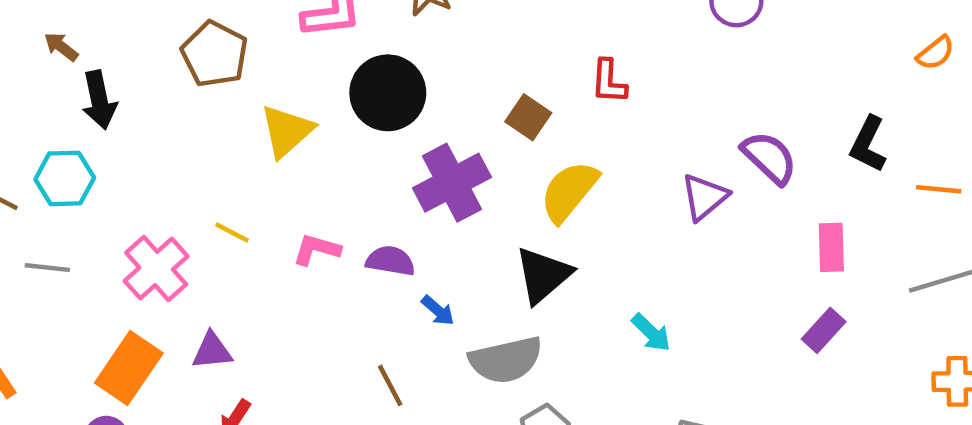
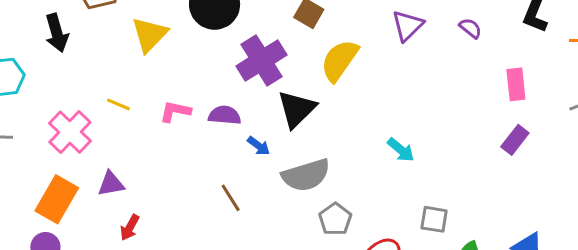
black arrow: (99, 100) -> (57, 33), moved
purple semicircle: (769, 158) -> (470, 28), size x0.6
purple triangle: (705, 197) -> (408, 26), moved
black triangle: (543, 275) -> (297, 109), moved

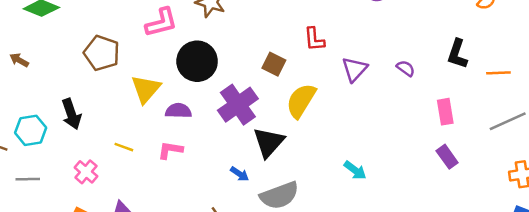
black arrow: (57, 33) -> (71, 114), moved
purple semicircle: (225, 115) -> (178, 111), moved
pink cross: (70, 132) -> (86, 172), size x0.7
purple rectangle: (515, 140) -> (447, 157), turned -70

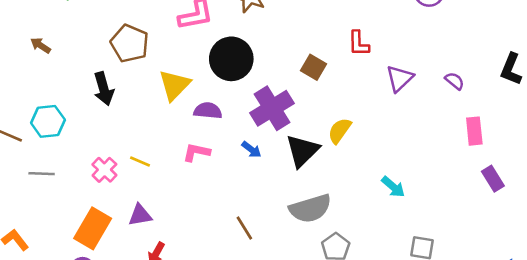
yellow semicircle: (301, 101) -> (340, 131), moved, size x0.7
pink rectangle: (445, 112) -> (474, 131), moved
black arrow: (71, 114) -> (104, 89), moved
yellow line: (124, 147) -> (140, 161), moved
blue arrow: (240, 174) -> (251, 150), moved

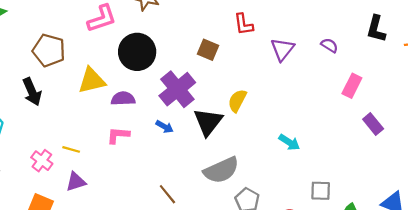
yellow triangle: (174, 85) -> (92, 81), turned 40
pink rectangle: (474, 131) -> (352, 86), turned 40
purple triangle: (140, 215) -> (76, 182), moved

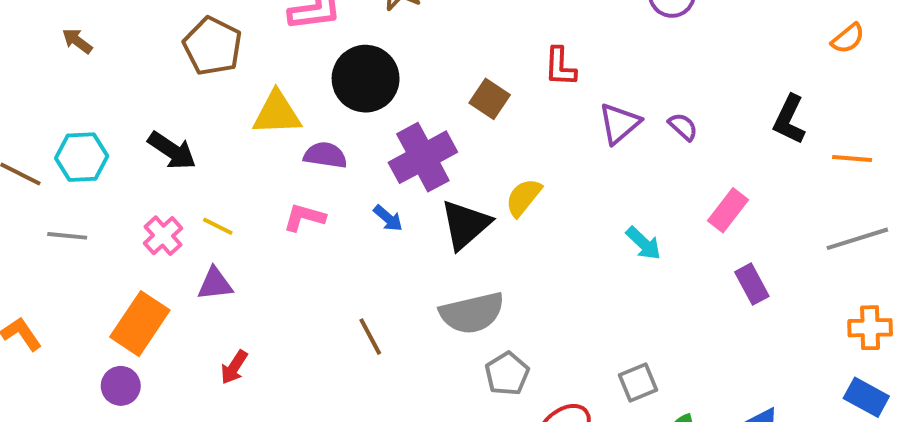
purple semicircle: (329, 45) -> (683, 127), moved
black arrow: (32, 92) -> (172, 151), moved, turned -44
cyan arrow: (289, 142) -> (643, 243), moved
gray square: (321, 191) -> (638, 383), turned -35

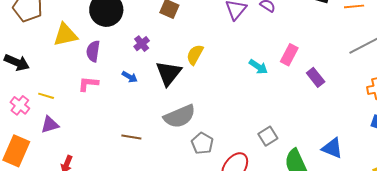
purple semicircle: (325, 155) -> (93, 51), turned -80
purple cross: (423, 157) -> (142, 44), size x0.5
pink rectangle: (728, 210) -> (289, 55), moved
brown line: (370, 337) -> (131, 137), turned -42

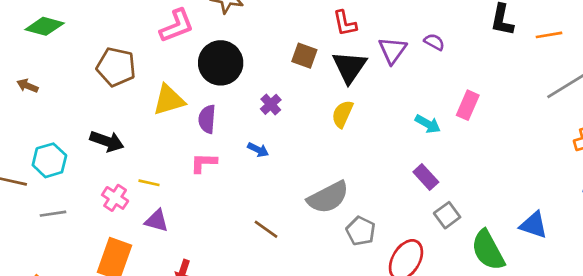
black triangle: (169, 73) -> (349, 67), moved
purple rectangle: (316, 77) -> (426, 177), moved
purple triangle: (50, 125) -> (157, 221), turned 36
brown line: (131, 137) -> (266, 229), turned 30

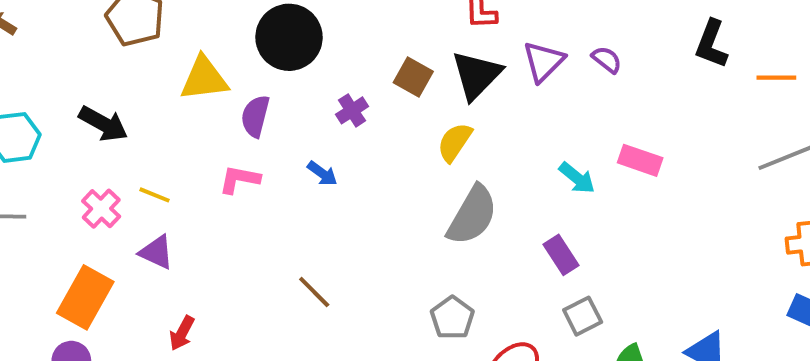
brown square: (304, 56) -> (413, 77), moved
pink rectangle: (468, 105) -> (640, 160), turned 76
gray semicircle: (328, 197) -> (472, 215), moved, turned -42

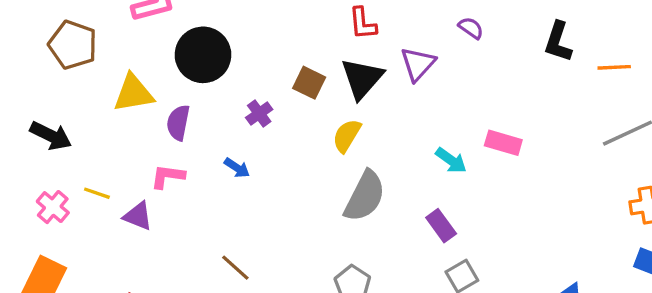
purple semicircle: (607, 60) -> (471, 28), moved
purple triangle: (156, 252) -> (138, 216), moved

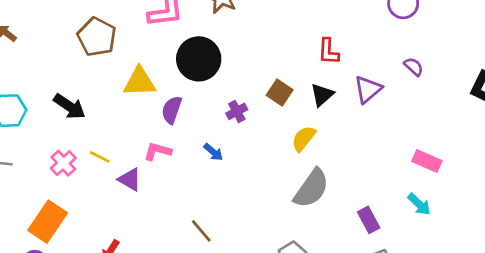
black triangle: (362, 78) -> (322, 95), size x0.7
cyan arrow: (451, 160) -> (419, 204), moved

